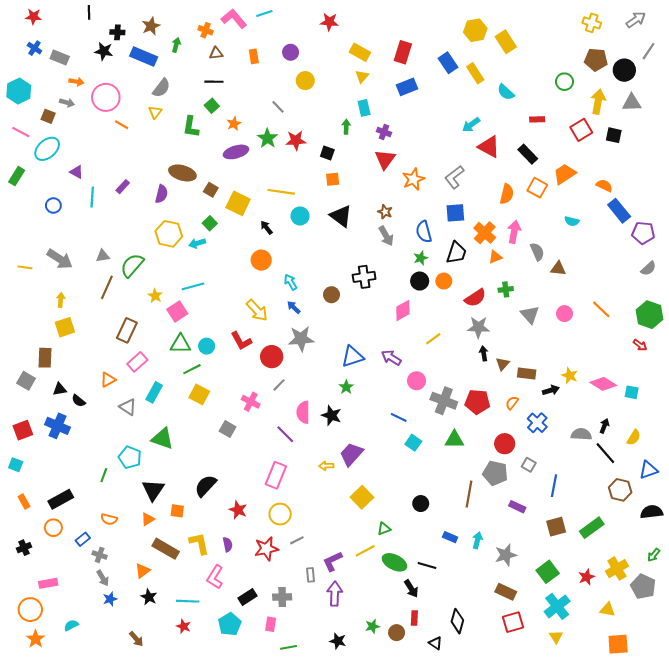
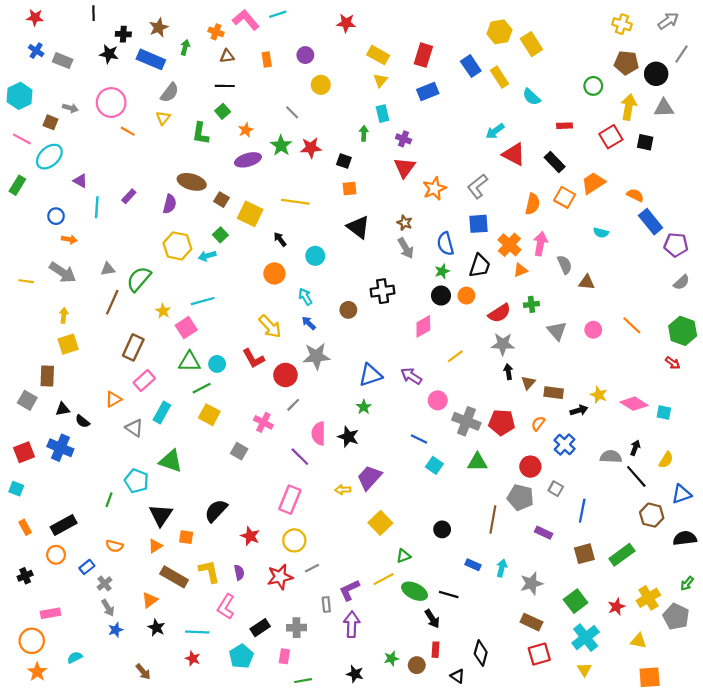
orange arrow: (76, 82) -> (69, 239), moved
cyan circle: (300, 216) -> (315, 256), moved
gray cross: (100, 555) -> (105, 583), turned 32

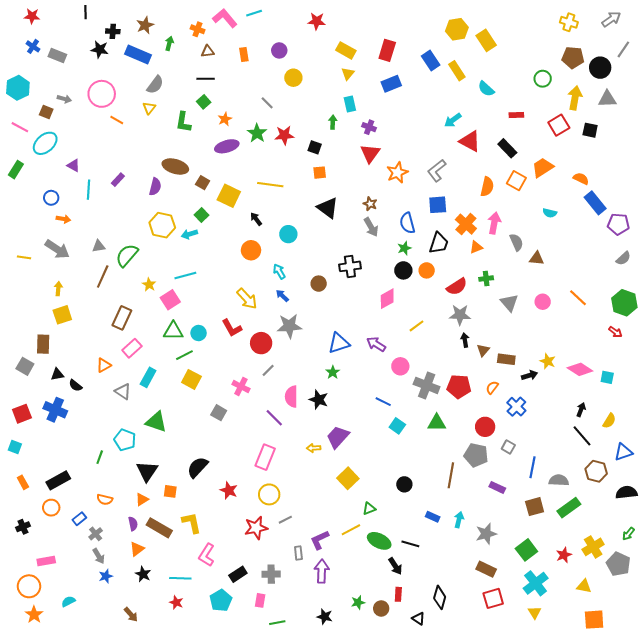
gray semicircle: (611, 457) -> (559, 480), moved
purple semicircle: (239, 572) -> (133, 524), moved

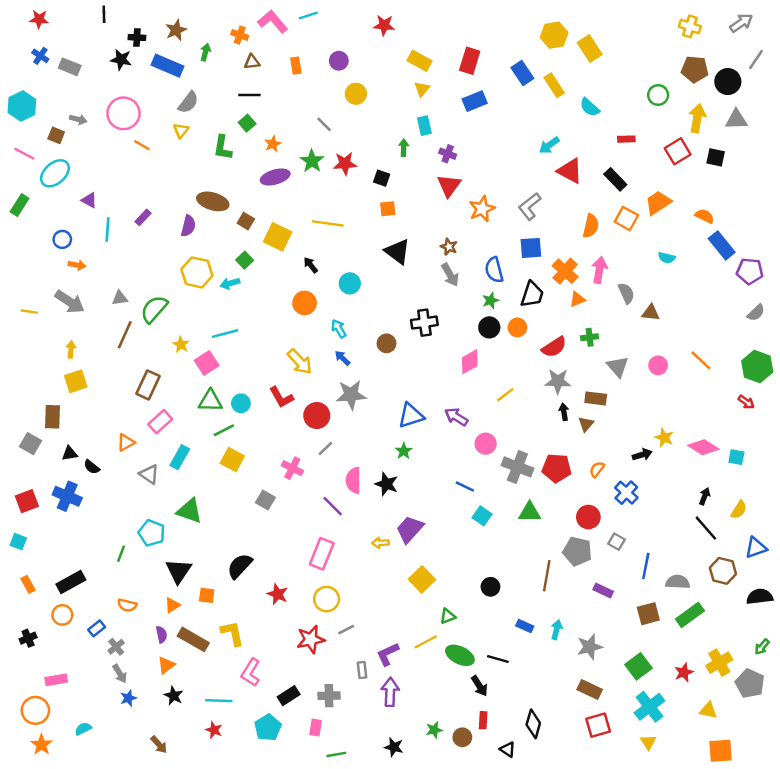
brown rectangle: (506, 359) -> (596, 398), moved

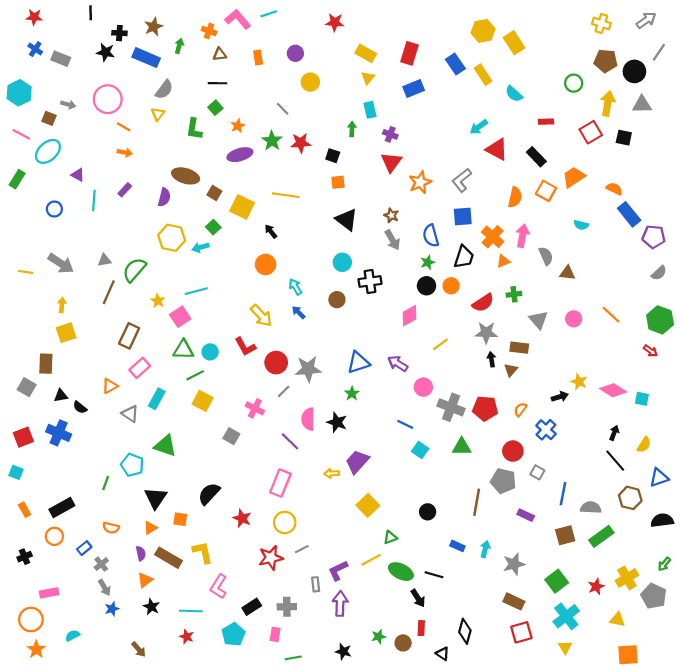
orange arrow: (77, 265) -> (125, 152), moved
cyan circle: (350, 283) -> (342, 262), moved
gray star: (351, 395) -> (308, 369), moved

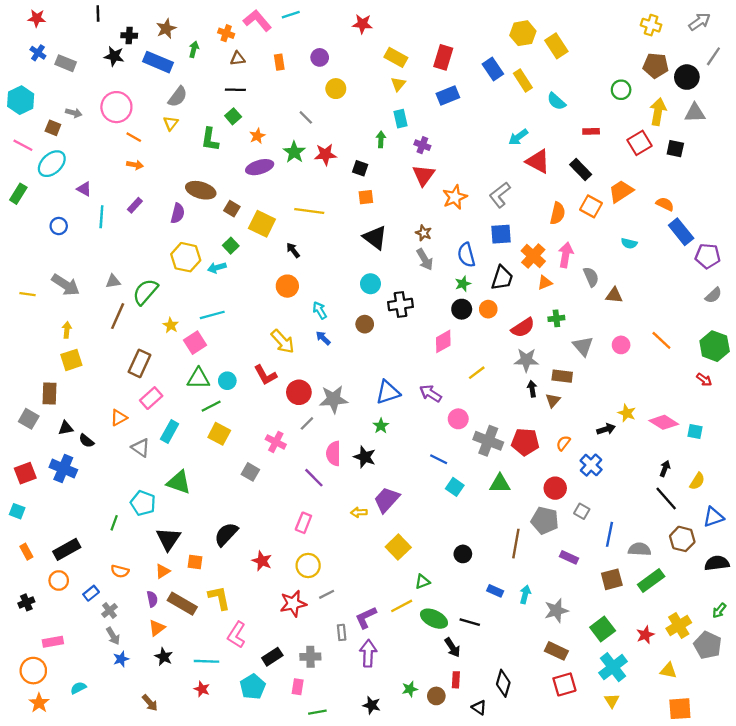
pink rectangle: (280, 483) -> (303, 523), size x0.7

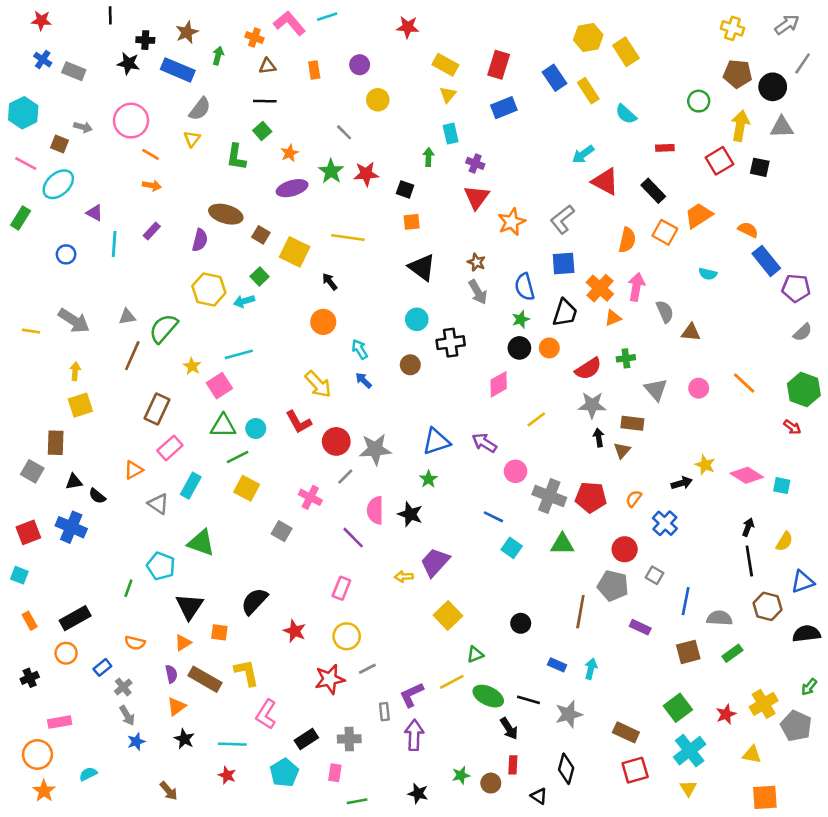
black line: (666, 499) -> (749, 561), turned 32
green rectangle: (651, 580) -> (732, 653), size x0.7
gray star: (556, 611) -> (569, 714), moved

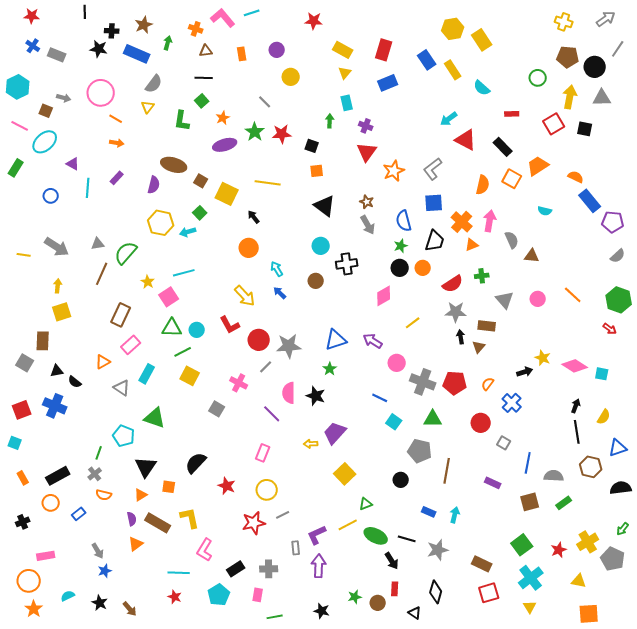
gray pentagon: (613, 586) -> (420, 451), moved
gray cross: (123, 687) -> (95, 474), moved
black star: (184, 739) -> (100, 603), moved

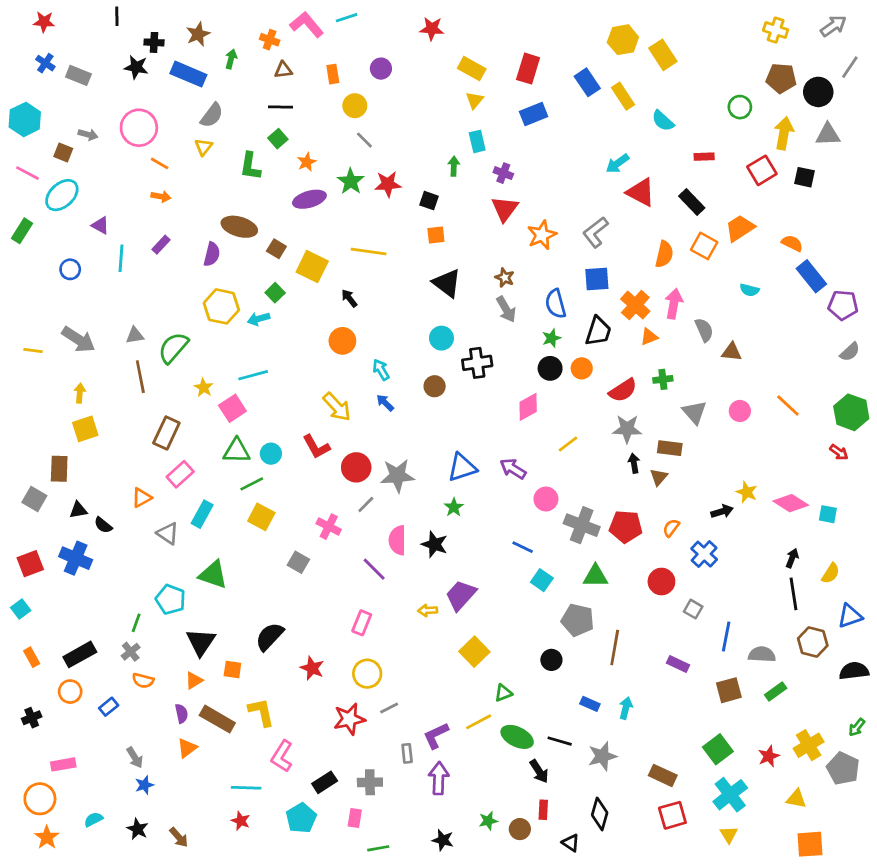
yellow circle: (291, 77) -> (355, 106), moved
brown line: (102, 274) -> (140, 377), turned -35
cyan square: (15, 443) -> (21, 609), turned 32

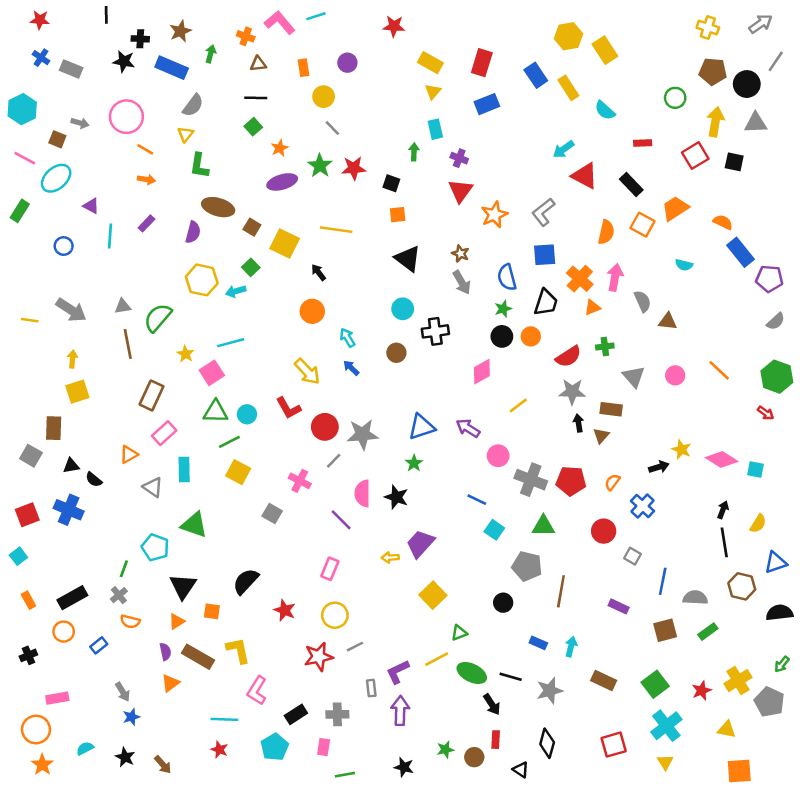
green L-shape: (250, 166) -> (199, 166), moved
cyan rectangle: (202, 514) -> (184, 470), turned -30
brown rectangle: (663, 775) -> (604, 681), moved

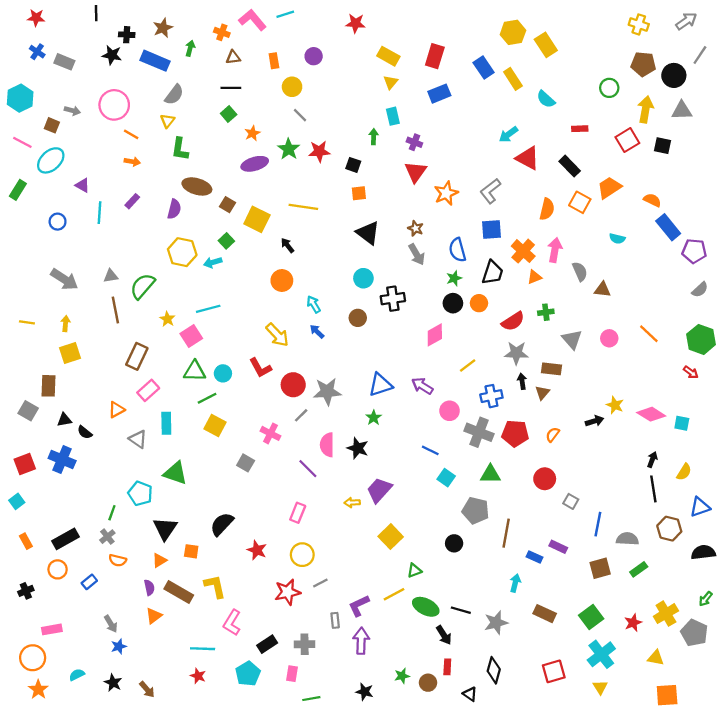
yellow line: (30, 320) -> (27, 322), moved
blue cross: (643, 506) -> (491, 396), moved, turned 35
blue rectangle: (538, 643) -> (534, 557), moved

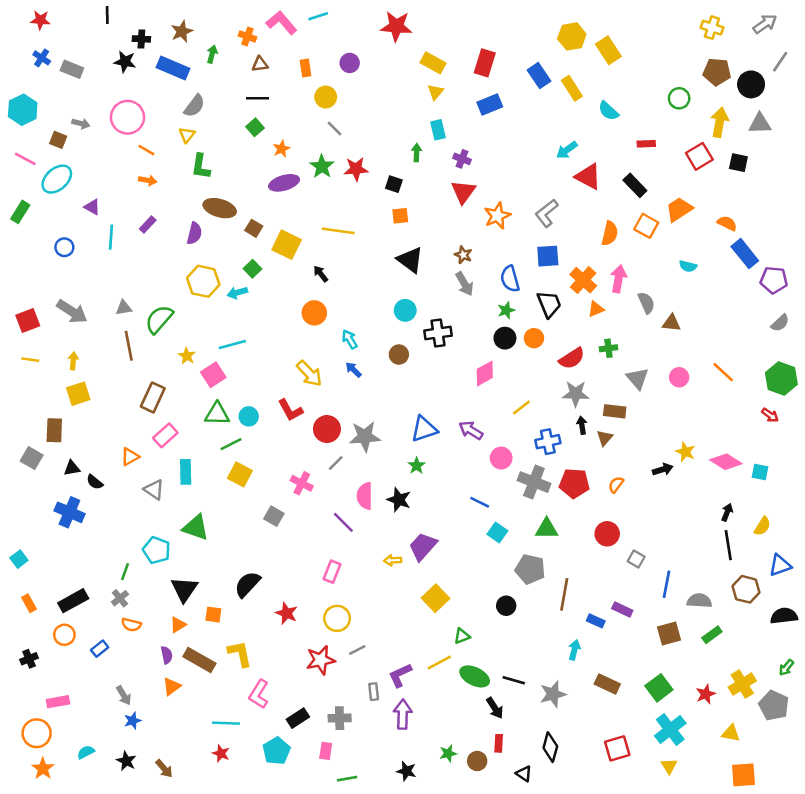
red star: (355, 23) -> (396, 26), size x1.4
black trapezoid: (493, 273) -> (549, 304), turned -40
red square: (25, 464) -> (28, 320), moved

